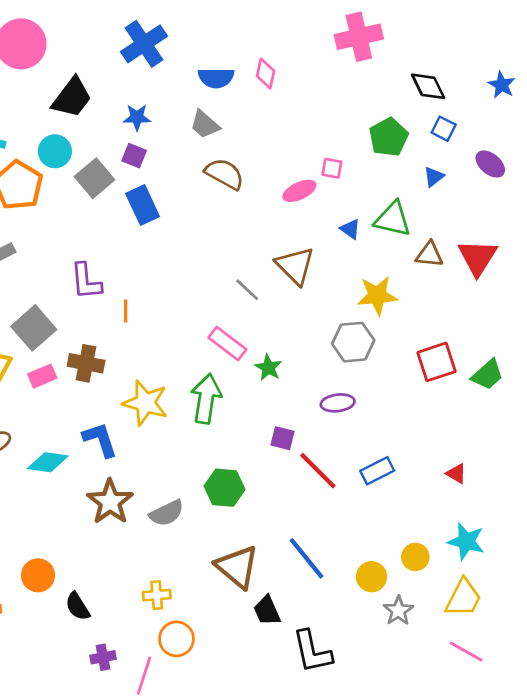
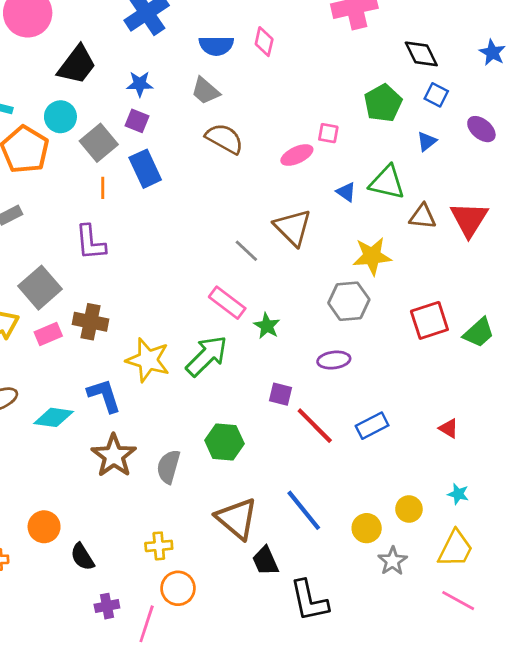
orange line: (126, 311) -> (103, 188), moved
green arrow: (206, 399) -> (207, 356), turned 36
gray semicircle: (167, 513) -> (168, 467), turned 132
cyan star: (466, 541) -> (458, 494), size x0.6

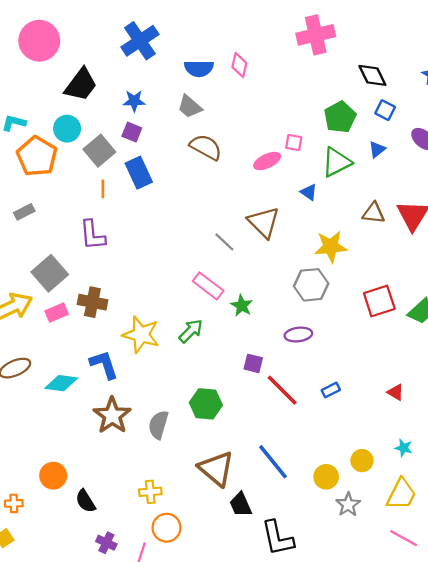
green triangle: (387, 182) -> (337, 162), moved, turned -40
green arrow: (207, 356) -> (191, 331), size x0.7
blue rectangle: (372, 426) -> (331, 390), size x0.7
purple cross: (107, 606) -> (106, 543), turned 36

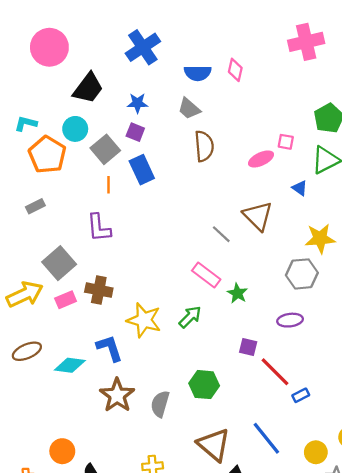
brown semicircle: (206, 147) -> (204, 146), turned 56
blue rectangle: (331, 390) -> (301, 395), moved

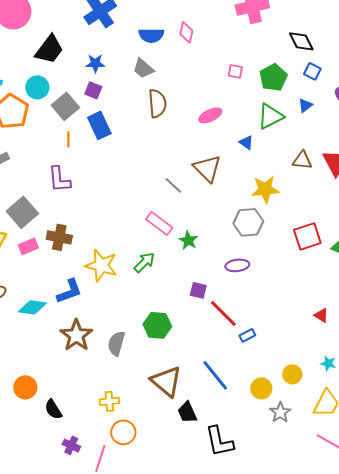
pink square: (286, 142) -> (235, 71), moved
blue L-shape: (110, 348) -> (69, 291), turned 88

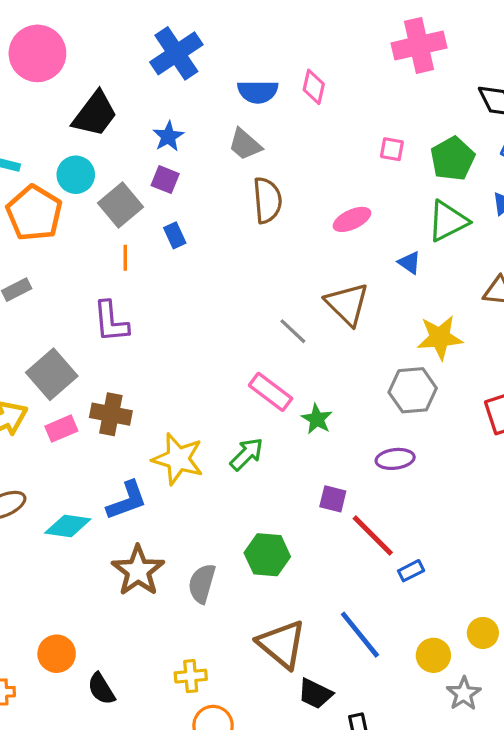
blue star: (95, 63) -> (168, 136), turned -30
blue rectangle: (99, 125) -> (175, 235), size x0.6
black trapezoid: (187, 412) -> (315, 694), turned -40

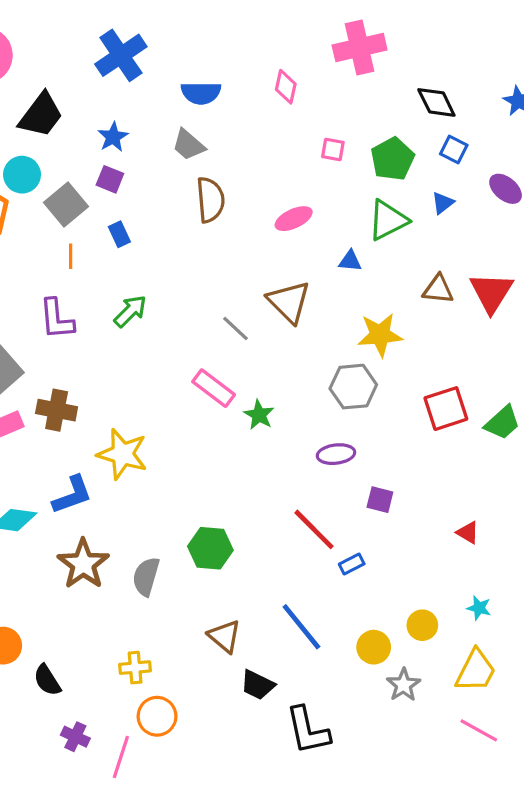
pink diamond: (314, 87) -> (286, 87), moved
blue triangle: (409, 263) -> (350, 261), turned -30
green arrow: (247, 454) -> (130, 311), moved
purple square: (333, 499) -> (380, 500), moved
brown triangle: (282, 644) -> (225, 636), size x0.7

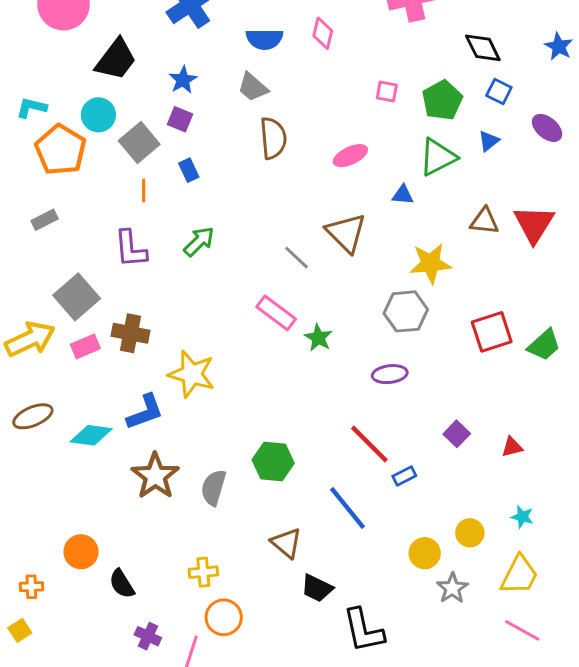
pink diamond: (286, 87) -> (323, 33), moved
purple square: (380, 500) -> (457, 434), moved, turned 30
red triangle: (468, 533) -> (512, 447), turned -45
blue line: (301, 627) -> (347, 508), moved

